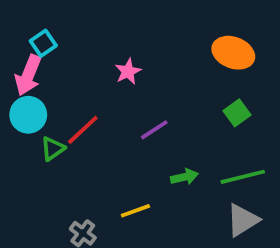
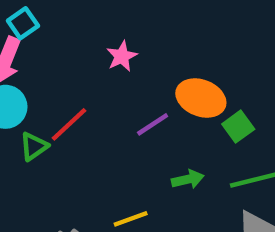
orange ellipse: (233, 53) -> (201, 98), moved
green square: (237, 113) -> (238, 127), moved

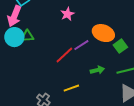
red line: (69, 124) -> (64, 55), moved
green triangle: (34, 146) -> (27, 36), moved, turned 32

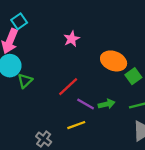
green triangle: (27, 36) -> (25, 81), moved, turned -40
purple line: (81, 45) -> (86, 104), moved, turned 63

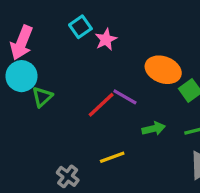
cyan square: (19, 21) -> (80, 27), moved
purple line: (86, 104) -> (125, 97), moved

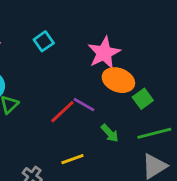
pink star: (106, 40) -> (104, 53), moved, size x1.6
green arrow: (154, 129) -> (110, 133), turned 60

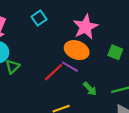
orange ellipse: (118, 80) -> (77, 50), moved
green square: (143, 99) -> (115, 52), moved, turned -32

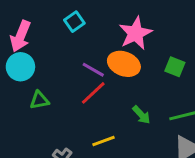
green triangle: (13, 67) -> (39, 100), moved, turned 32
purple line: (70, 67) -> (93, 70), moved

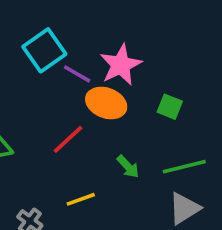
cyan square: (74, 22) -> (44, 50), size x1.6
purple line: (93, 70) -> (77, 74), moved

